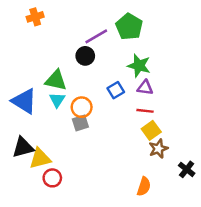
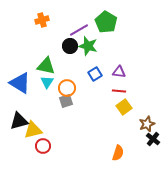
orange cross: (35, 17) -> (42, 20), moved
green star: (139, 66) -> (88, 46), moved
brown star: (158, 149) -> (147, 124), moved

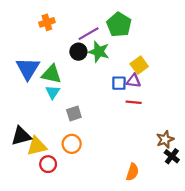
blue square: (95, 74) -> (119, 83), moved, turned 32
blue triangle: (20, 83) -> (28, 69), moved, turned 30
orange circle: (67, 88) -> (72, 144), moved
yellow square: (124, 107) -> (139, 65), moved

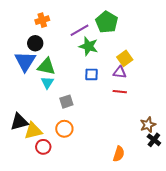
black circle: (78, 52) -> (35, 43), moved
blue square: (119, 83) -> (92, 74), moved

